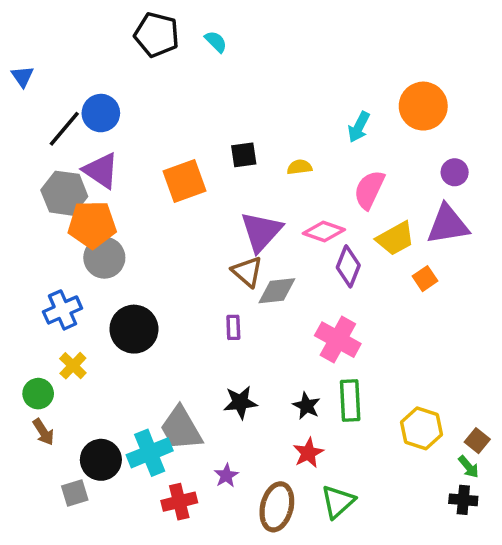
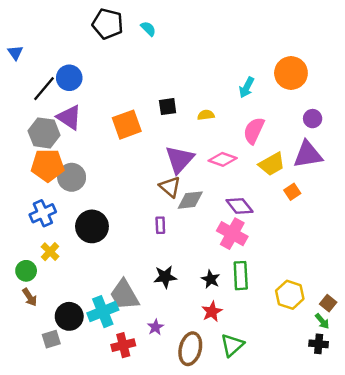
orange pentagon: (92, 225) -> (48, 165), moved
purple diamond: (348, 266) -> (239, 206), moved, turned -60

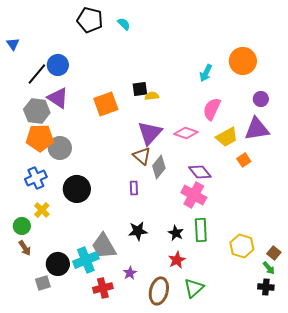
yellow semicircle: (206, 115) -> (152, 96), moved
gray diamond: (190, 200) -> (159, 167), turned -45

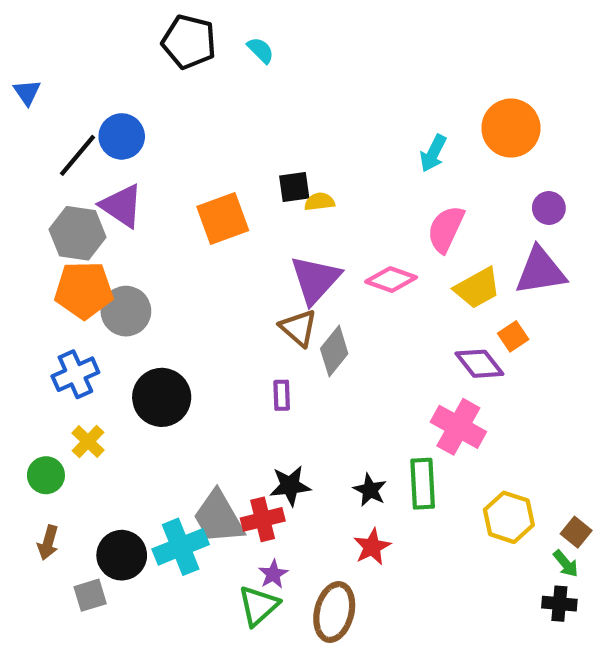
purple diamond: (200, 172) -> (479, 364), moved
pink cross: (194, 195) -> (458, 427), moved
brown arrow: (25, 248) -> (48, 543), moved, turned 49
red cross: (103, 288) -> (263, 519), moved
green triangle: (194, 288) -> (258, 606), moved

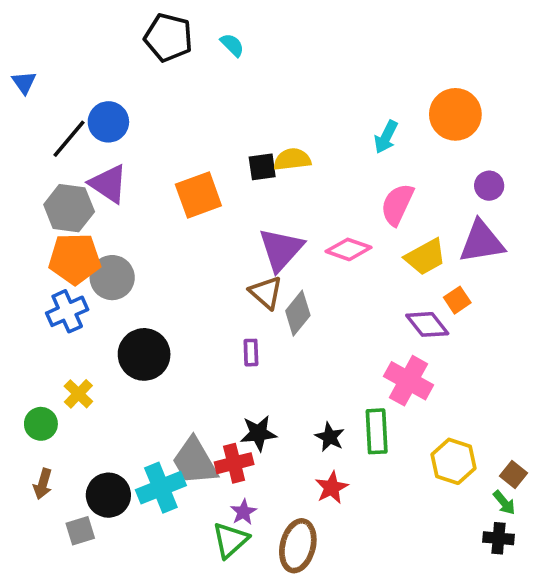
yellow semicircle: (319, 202) -> (292, 159), moved, size x1.4
blue cross: (75, 374) -> (67, 311), moved

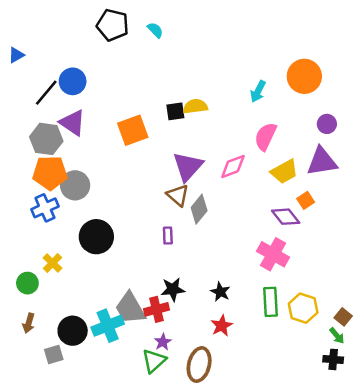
blue triangle: (24, 82) -> (16, 55), turned 36
pink diamond: (348, 249) -> (233, 167), turned -40
green rectangle: (377, 431) -> (271, 302), moved

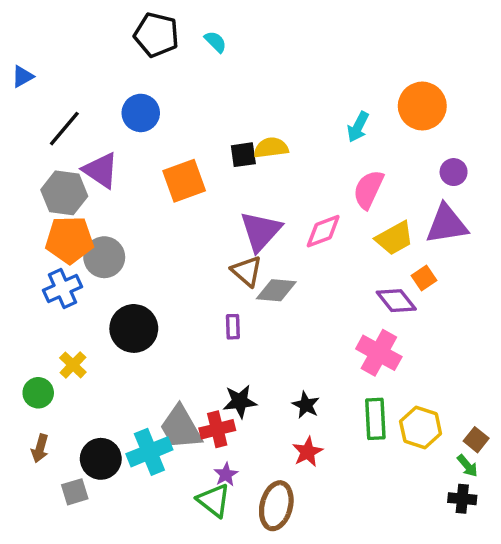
blue circle: (73, 81) -> (141, 113), moved
gray diamond: (199, 209) -> (276, 290), turned 56
green triangle: (154, 361) -> (214, 501), turned -40

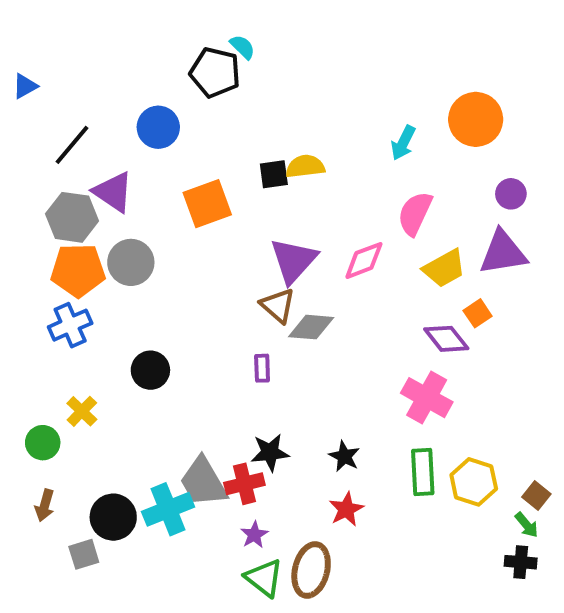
black pentagon: (156, 35) -> (215, 72), moved
gray circle: (104, 257) -> (131, 262), moved
black circle: (134, 328) -> (150, 370), size x0.7
green triangle: (214, 501) -> (264, 578), moved

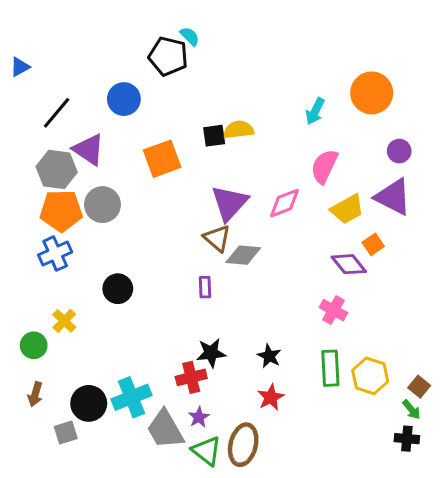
purple triangle: (503, 253) -> (393, 197), turned 36
pink cross: (427, 398) -> (333, 310), size x0.7
gray trapezoid: (203, 482) -> (165, 429), moved

